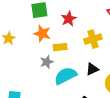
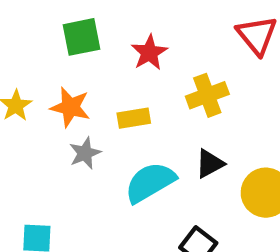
orange star: (42, 33) -> (70, 107), moved
gray star: (47, 62) -> (85, 153), moved

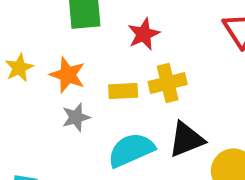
yellow cross: (207, 95) -> (168, 83), moved
black triangle: (210, 164) -> (186, 139), size x1.4

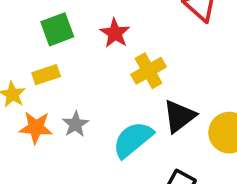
orange star: (68, 75) -> (36, 128), moved
yellow rectangle: (123, 91) -> (46, 75), moved

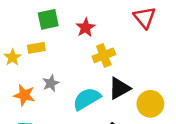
orange star: (36, 128) -> (24, 95), moved

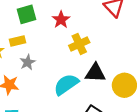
gray star: (51, 83) -> (28, 62), moved
black triangle: (119, 88) -> (95, 73), turned 35

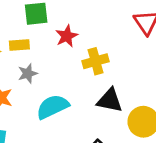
red star: (61, 20) -> (67, 36), moved
cyan semicircle: (66, 84) -> (53, 107), moved

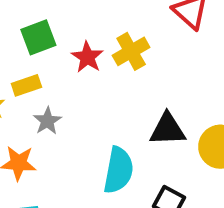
yellow cross: (96, 61) -> (131, 51), moved
cyan semicircle: (53, 107) -> (118, 170), moved, turned 140

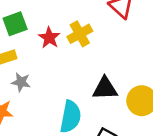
gray star: (47, 121) -> (21, 82), turned -30

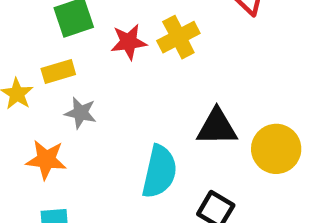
red star: (49, 38) -> (129, 42), turned 30

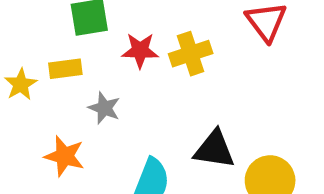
gray star: (81, 113) -> (104, 108), moved
orange star: (46, 160) -> (64, 156), moved

